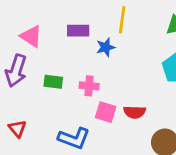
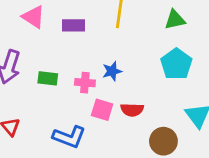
pink triangle: (31, 36) -> (33, 17), moved
blue star: (106, 47) -> (112, 71), moved

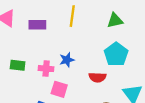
red semicircle: (132, 110) -> (97, 77), moved

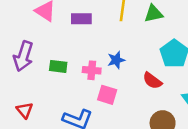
green triangle: (115, 20) -> (154, 14), moved
red semicircle: (97, 77) -> (152, 81), turned 35

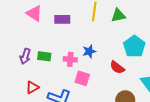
purple arrow: (23, 56) -> (25, 56), moved, size x0.7
red triangle: (25, 110) -> (32, 87), moved, turned 40

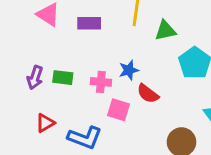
green triangle: (118, 15) -> (165, 31), moved
red semicircle: (117, 67) -> (148, 94), moved

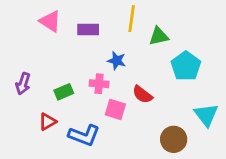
blue star: (129, 70) -> (117, 61), moved, turned 30
purple arrow: (35, 78) -> (23, 84), moved
green rectangle: (63, 78) -> (64, 92), moved, turned -30

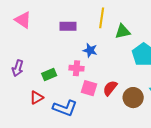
pink triangle: (50, 21) -> (23, 20), moved
red semicircle: (142, 95) -> (110, 88), moved, turned 91
brown circle: (174, 139) -> (133, 98), moved

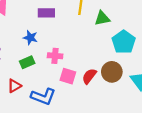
blue star: (90, 50) -> (30, 38), moved
brown circle: (133, 98) -> (112, 72), moved

